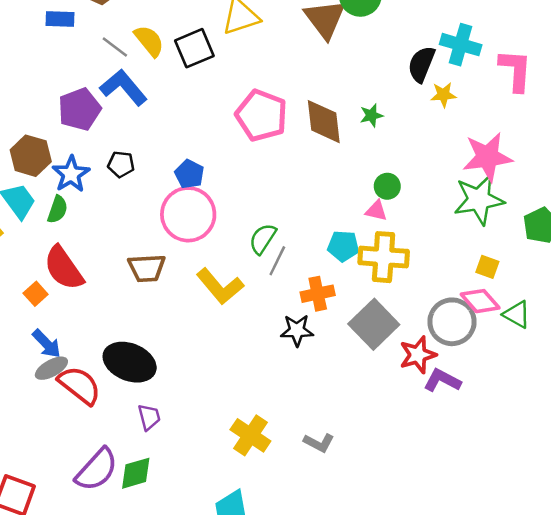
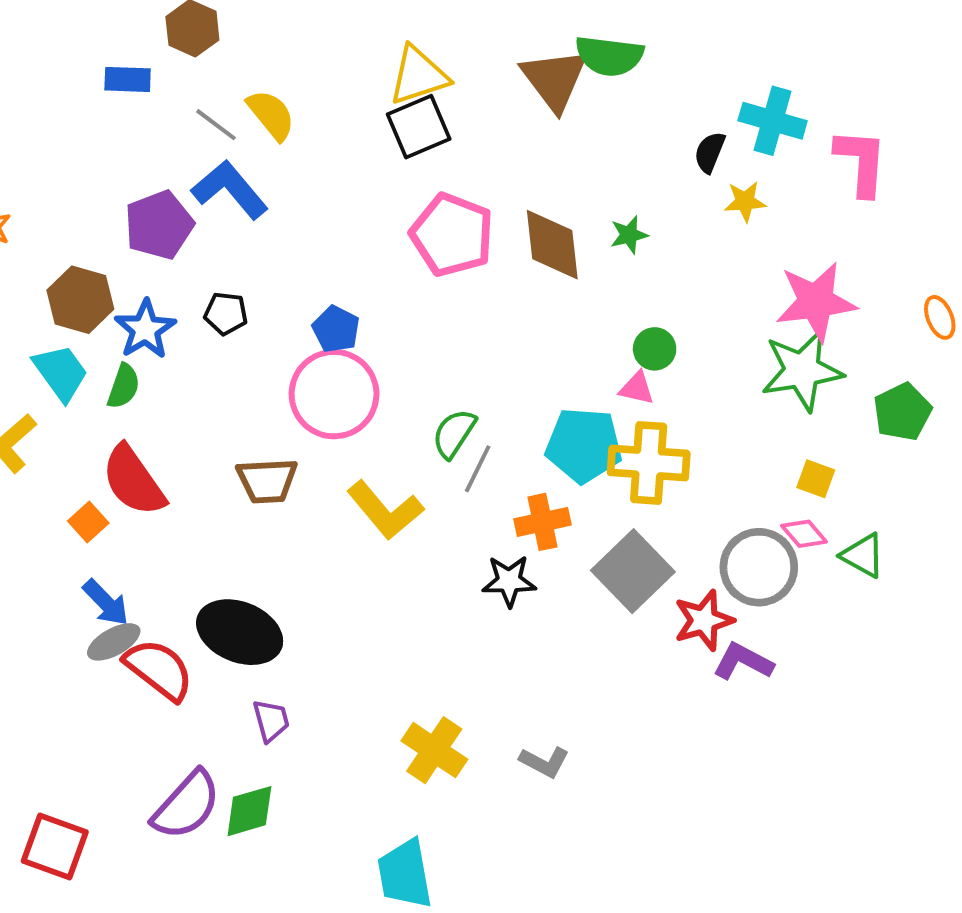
black square: (194, 48) -> (419, 127), moved
black semicircle: (421, 64) -> (710, 152), size x0.7
cyan pentagon: (343, 246) -> (584, 445), size x1.5
pink diamond: (480, 301) -> (804, 534), size x0.7

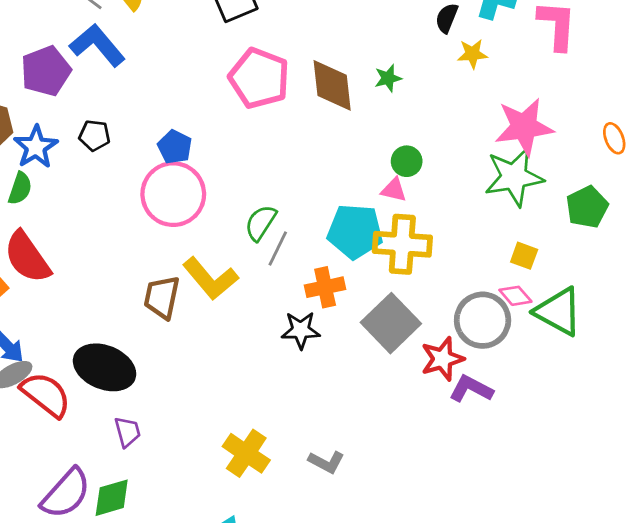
brown trapezoid: (267, 481) -> (162, 297), moved, turned 105
green triangle: (863, 555) -> (558, 312), size x1.5

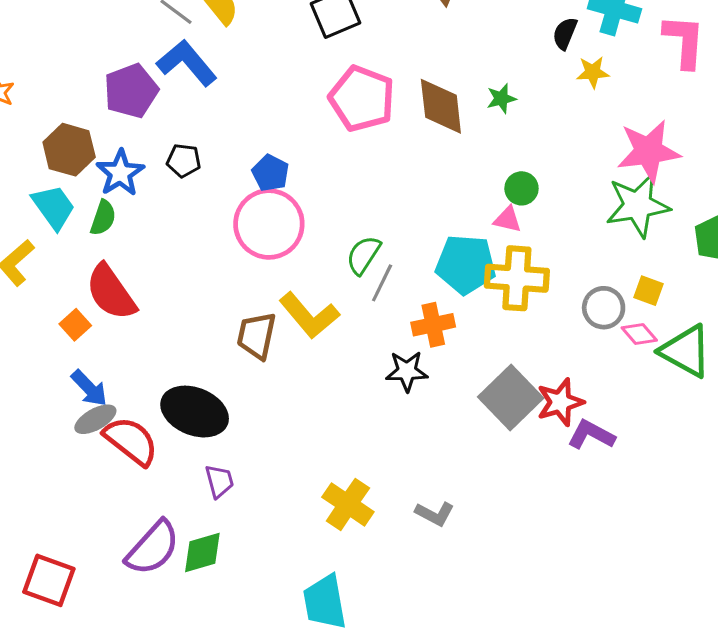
gray circle: (483, 320) -> (604, 308), moved, size x0.7
gray square: (391, 323) -> (511, 398), moved

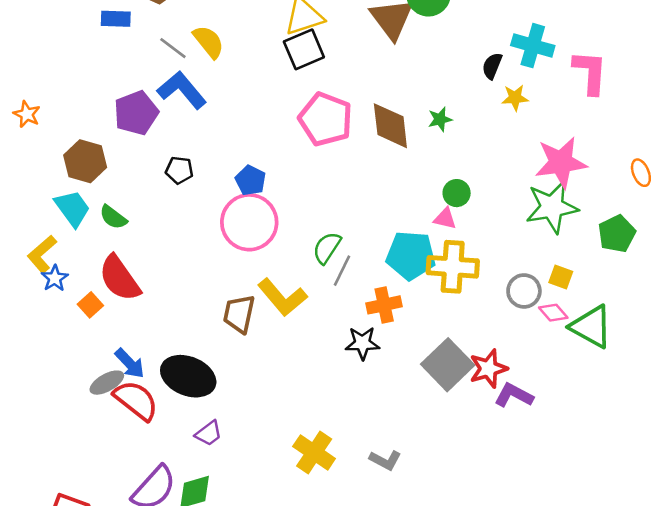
blue star: (120, 173) -> (55, 278), moved, size x0.7
green semicircle: (103, 218) -> (113, 217), turned 108
blue arrow: (89, 388) -> (130, 363), moved
purple trapezoid: (219, 481) -> (209, 433), turned 68

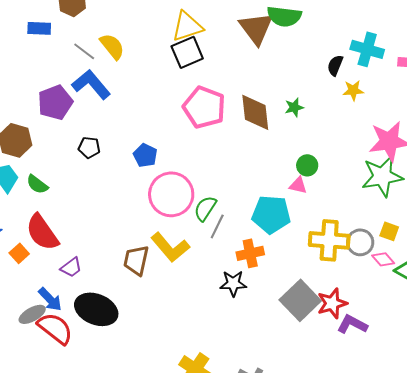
pink circle: (249, 222) -> (171, 194), moved
yellow cross: (453, 267) -> (329, 240), moved
purple trapezoid: (209, 433) -> (71, 267), moved

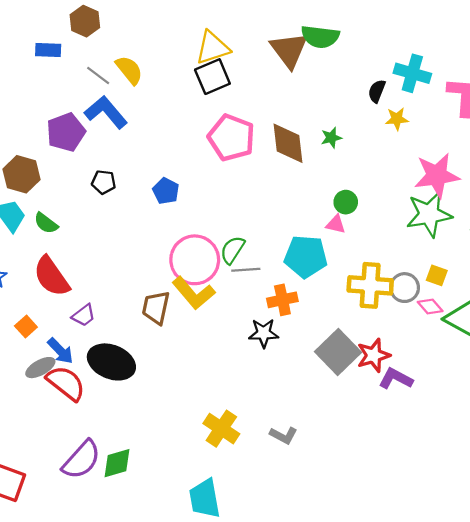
pink circle: (171, 194) -> (195, 260), moved
gray line: (217, 226) -> (246, 270), turned 60
orange square: (19, 253) -> (26, 326), moved

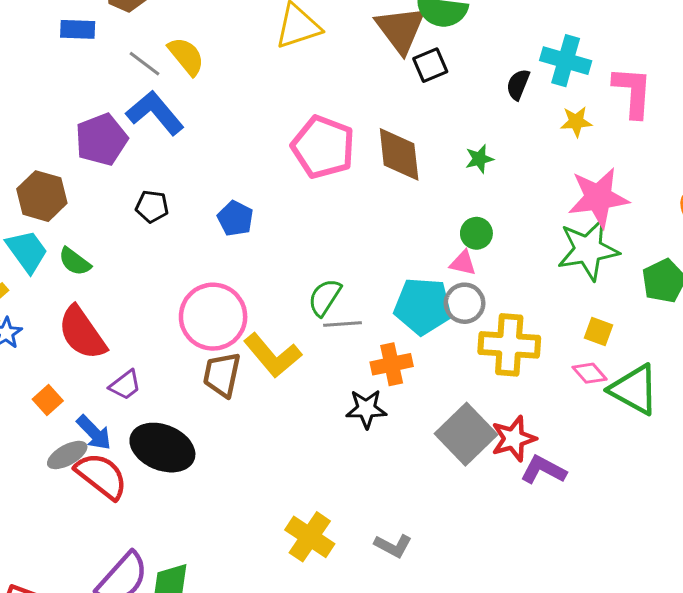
black square: (212, 77) -> (430, 65), moved, size x0.7
yellow star: (397, 119) -> (576, 122), moved
green star: (331, 138) -> (479, 159), moved
pink circle: (195, 260) -> (213, 317), moved
gray circle: (405, 288) -> (465, 303), moved

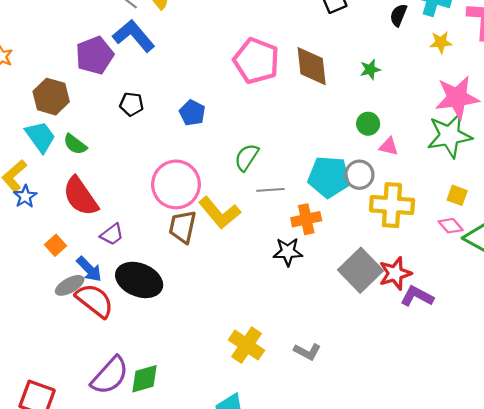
pink triangle: (463, 263) -> (389, 146), moved
green semicircle: (325, 297) -> (247, 157), moved

